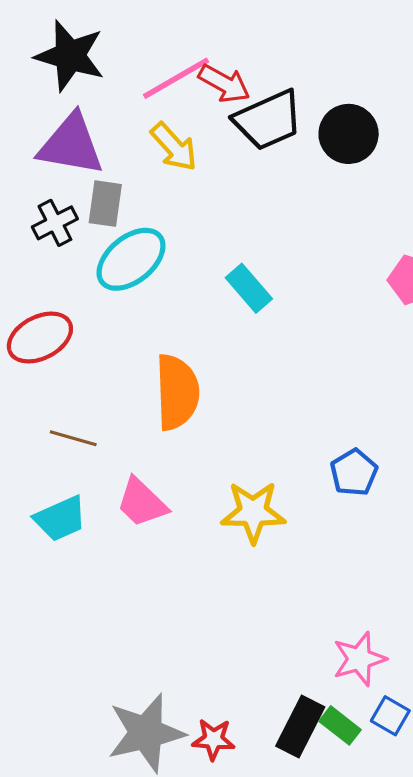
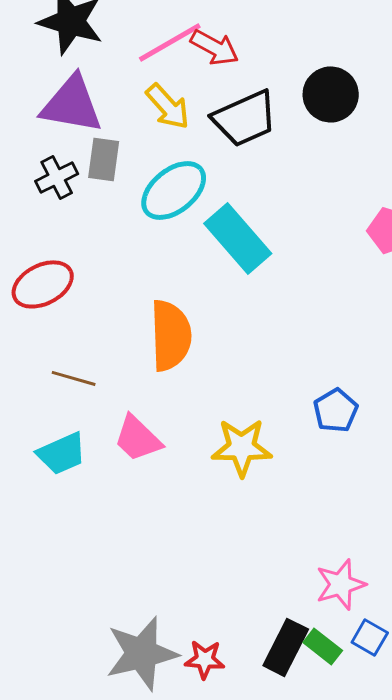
black trapezoid: (268, 120) -> (245, 118), moved
cyan ellipse: (131, 259) -> (174, 190), moved
cyan rectangle: (249, 288) -> (238, 238), size x1.5

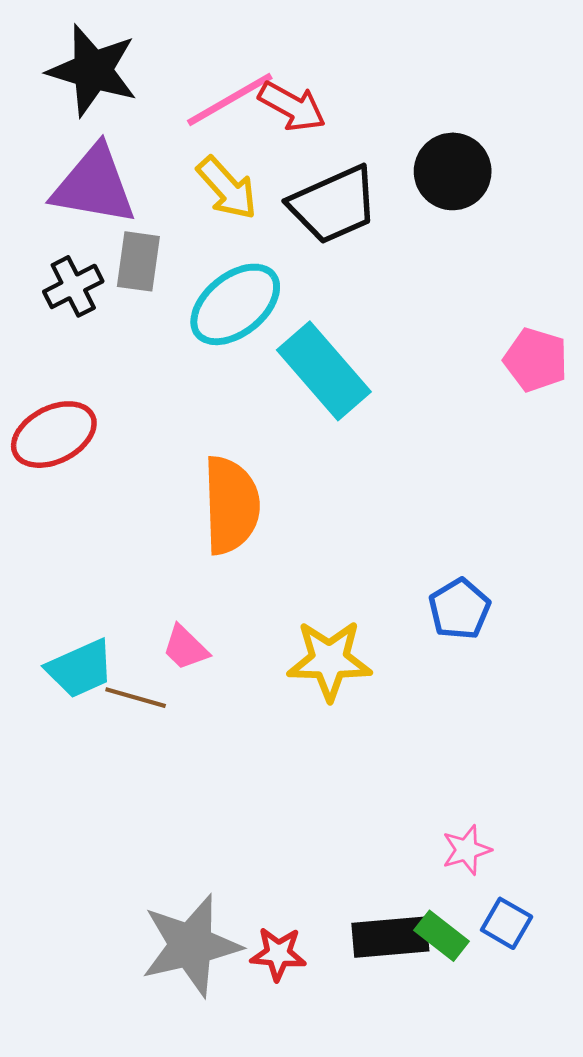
brown line: (74, 378) -> (136, 698), moved
pink trapezoid: (138, 438) -> (185, 648), size x0.7
pink star: (341, 584) -> (466, 850), size x0.7
black rectangle: (286, 647) -> (390, 937), turned 58

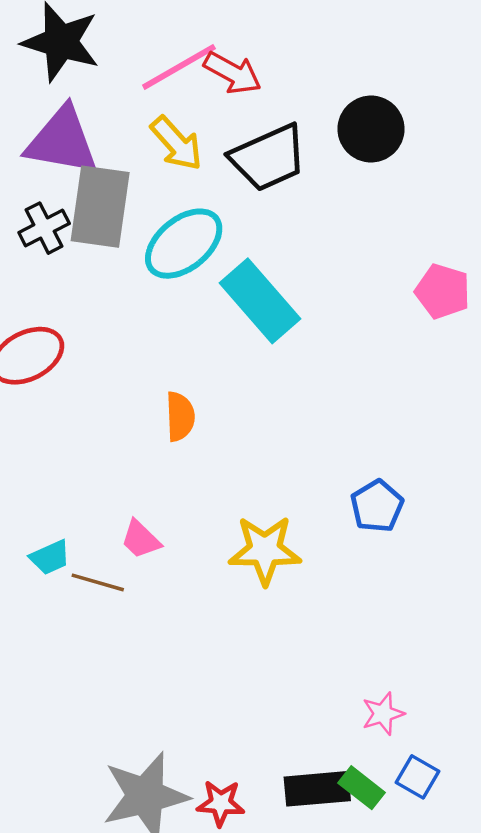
gray rectangle: (138, 261) -> (100, 207), size x1.6
orange semicircle: (231, 505) -> (180, 417), size x0.6
cyan trapezoid: (80, 669) -> (50, 557), size x0.7

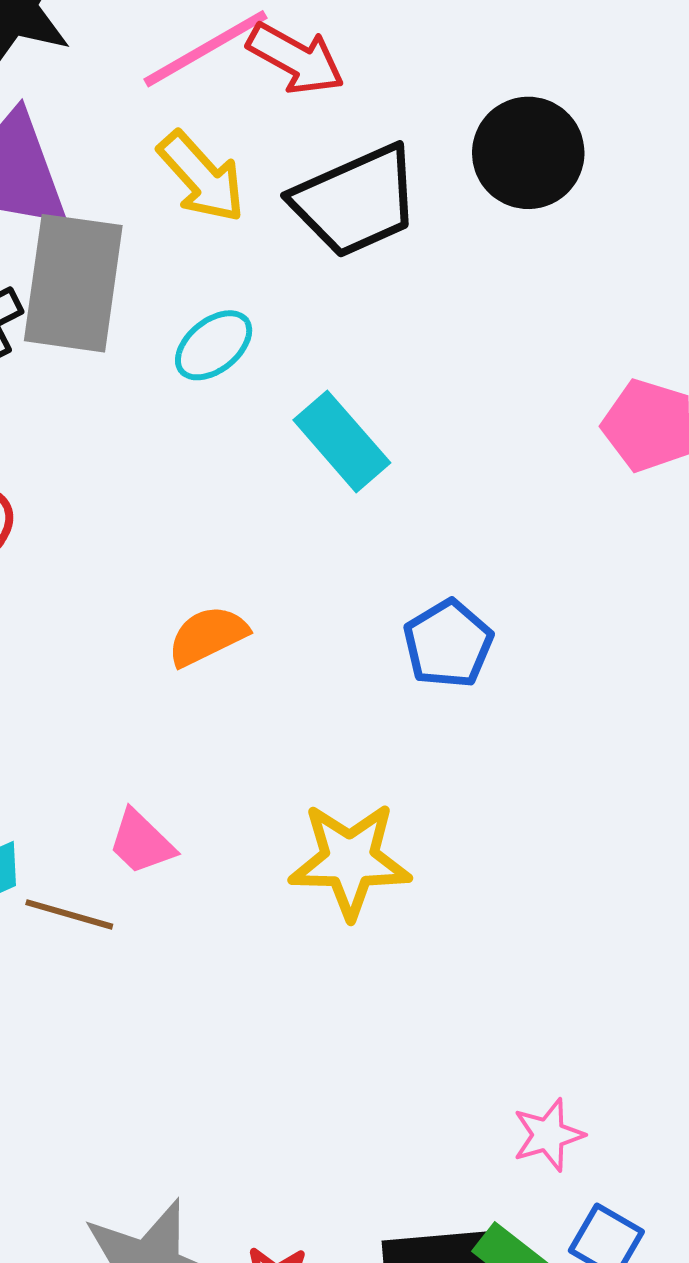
cyan ellipse: (184, 244) -> (214, 345), size x0.6
cyan rectangle: (260, 301) -> (342, 441), size x0.7
orange semicircle: (180, 417) -> (208, 636), turned -114
blue pentagon: (377, 506) -> (448, 644), moved

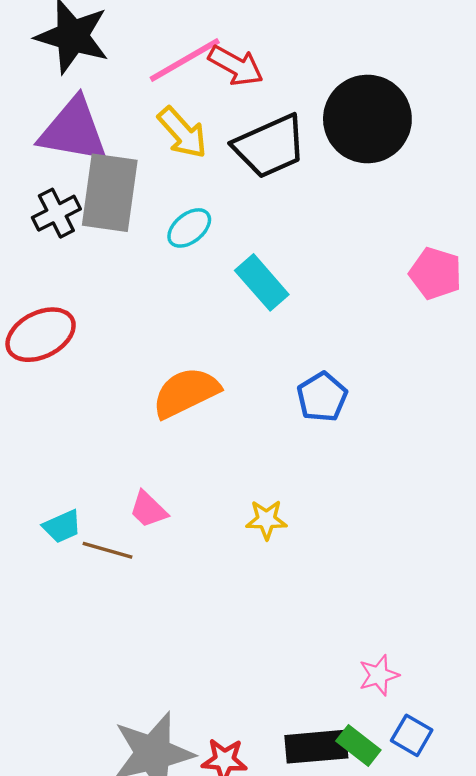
black circle: (528, 153) -> (367, 119), size x1.4
orange semicircle: (208, 636) -> (186, 393), size x1.5
yellow star: (350, 860) -> (266, 520), size x0.6

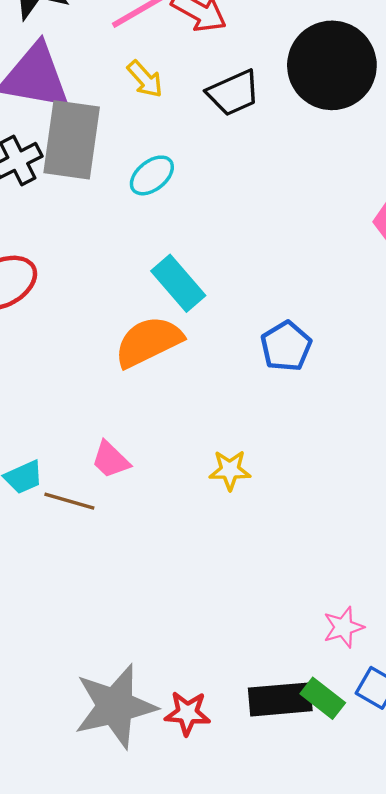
yellow arrow: (182, 133) -> (145, 79), size x0.7
black trapezoid: (270, 146) -> (233, 93), size x0.7
cyan rectangle: (262, 282) -> (178, 283), moved

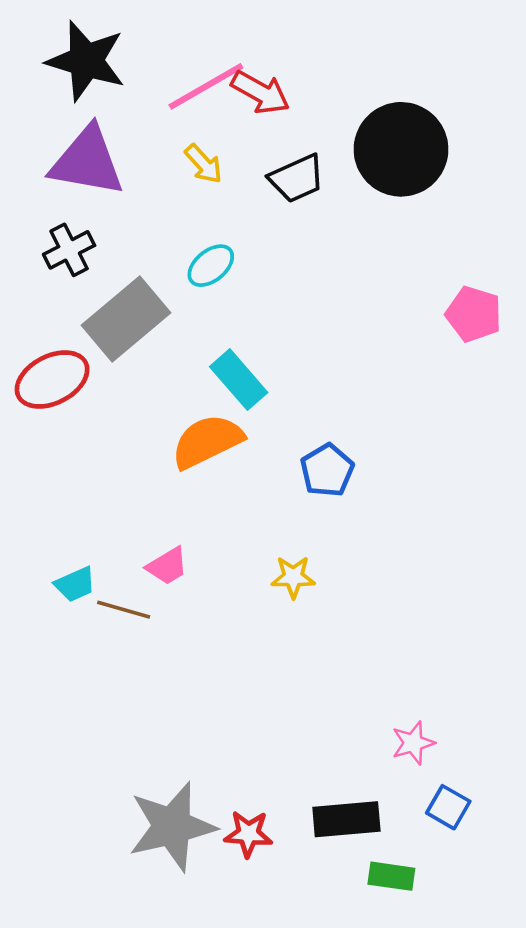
gray rectangle: (72, 140) -> (126, 319), moved, turned 42
blue pentagon: (286, 346) -> (327, 470), moved
pink trapezoid: (111, 460) -> (167, 566), turned -75
green rectangle: (323, 698) -> (391, 876), moved, turned -30

